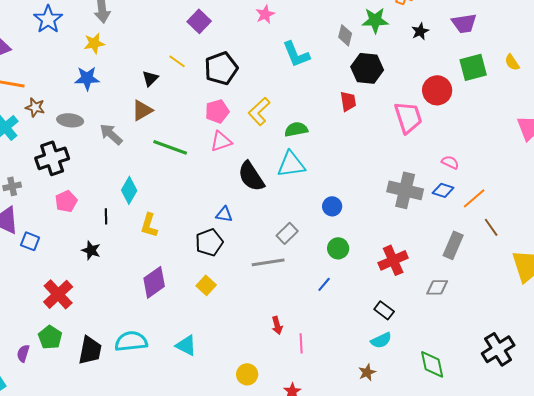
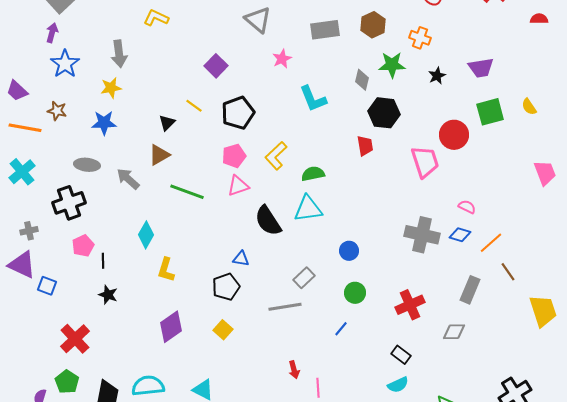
brown star: (35, 107) -> (57, 111), moved
black line: (106, 216) -> (103, 261), moved

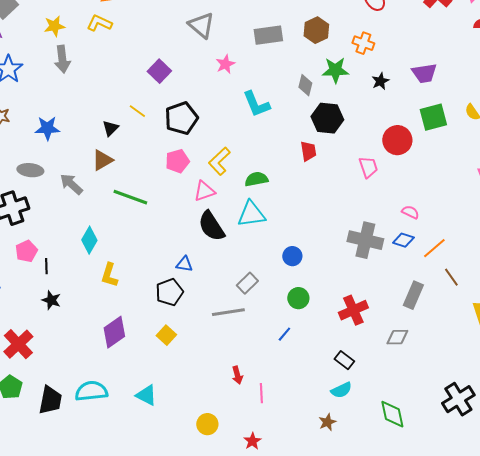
yellow star: (111, 88) -> (54, 26), moved
pink trapezoid: (425, 162) -> (368, 167), size x0.7
pink triangle: (238, 186) -> (204, 191), moved

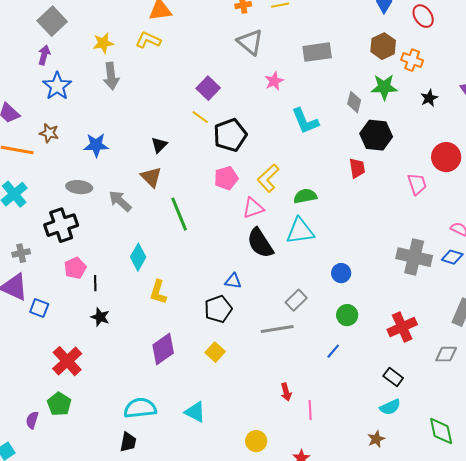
brown hexagon: (316, 30) -> (383, 46), moved
yellow line: (137, 111) -> (200, 117), moved
brown triangle: (102, 160) -> (151, 177), turned -45
green line: (130, 197) -> (179, 214), turned 48
black trapezoid: (50, 400) -> (128, 442), moved, size x0.7

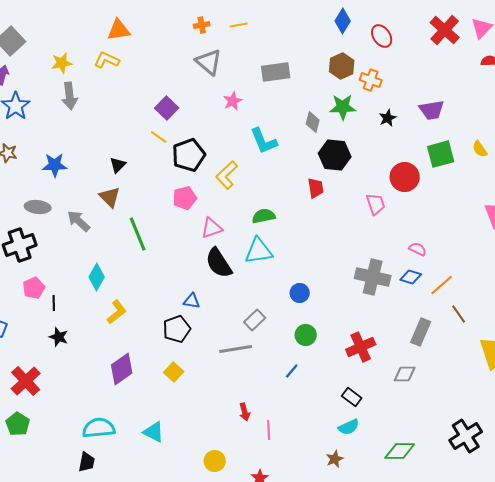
yellow L-shape: (268, 178) -> (227, 175), moved
yellow L-shape: (158, 292) -> (117, 312), turned -145
green diamond: (441, 431) -> (400, 451), turned -76

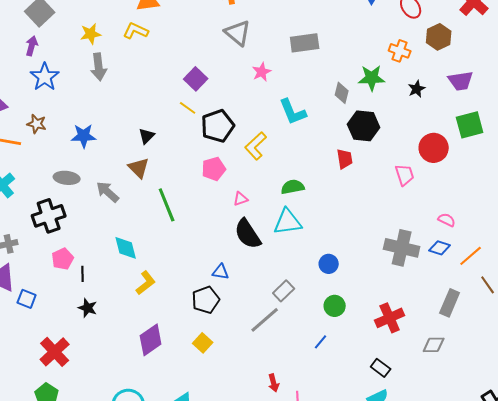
brown hexagon: (342, 66) -> (439, 37), moved
pink triangle: (212, 228) -> (241, 199), size x0.7
cyan diamond: (97, 277) -> (126, 248), turned -44
gray line: (236, 349) -> (265, 320), turned -32

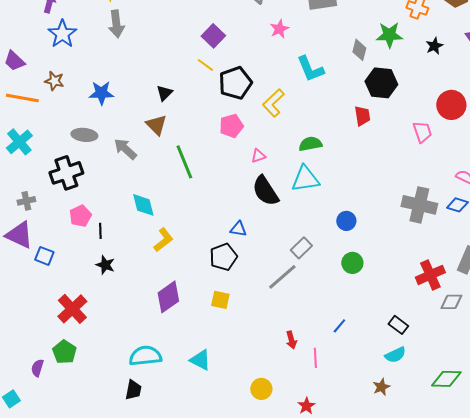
red cross: (390, 318) -> (430, 275), moved
blue line: (321, 342) -> (339, 326), moved
yellow square: (203, 343) -> (220, 300), turned -30

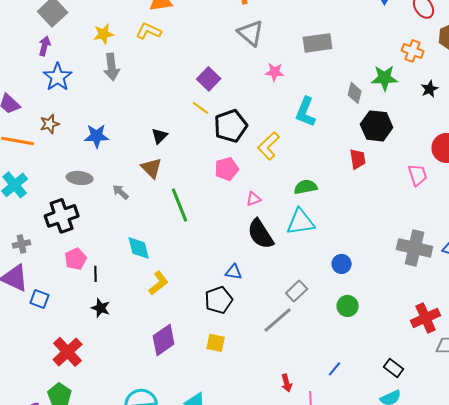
pink star: (279, 29) -> (275, 72), turned 30
cyan L-shape: (310, 69) -> (306, 112), turned 44
brown star: (54, 81) -> (50, 124), turned -30
gray arrow: (125, 149) -> (121, 192), size x0.7

